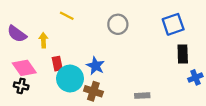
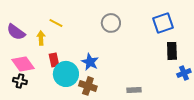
yellow line: (67, 16) -> (56, 23), moved

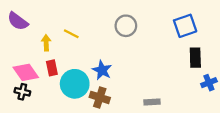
yellow line: (56, 23) -> (71, 34), moved
purple semicircle: (16, 32) -> (18, 21), moved
red rectangle: (54, 60) -> (52, 68), moved

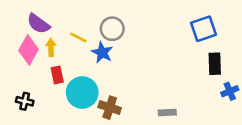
purple semicircle: (18, 21) -> (38, 24), moved
gray circle: (126, 26) -> (112, 29), moved
blue star: (102, 70) -> (102, 52), moved
pink diamond: (26, 72) -> (28, 50), moved, turned 65

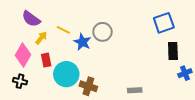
gray circle: (112, 29) -> (102, 32), moved
yellow arrow: (51, 47) -> (41, 38), turned 40
pink diamond: (28, 50) -> (23, 55), moved

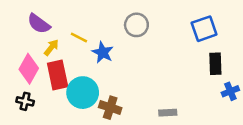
gray circle: (102, 32) -> (136, 25), moved
red rectangle: (46, 60) -> (58, 75), size x1.6

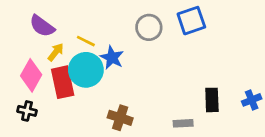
blue square: (204, 29) -> (191, 21), moved
black rectangle: (215, 64) -> (212, 100), moved
cyan circle: (83, 93) -> (86, 70), moved

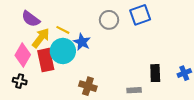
yellow arrow: (56, 52) -> (41, 38), size x1.5

